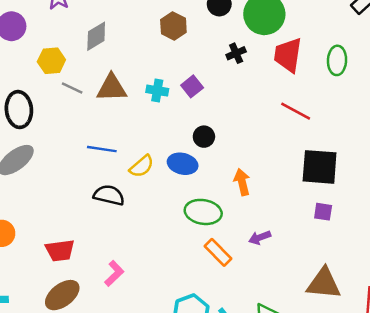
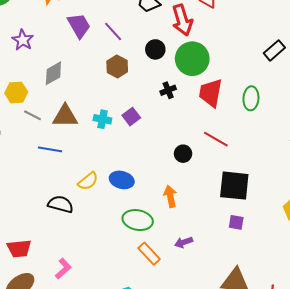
black circle: (204, 137) -> (183, 154), moved
blue line: (102, 149) -> (50, 149), moved

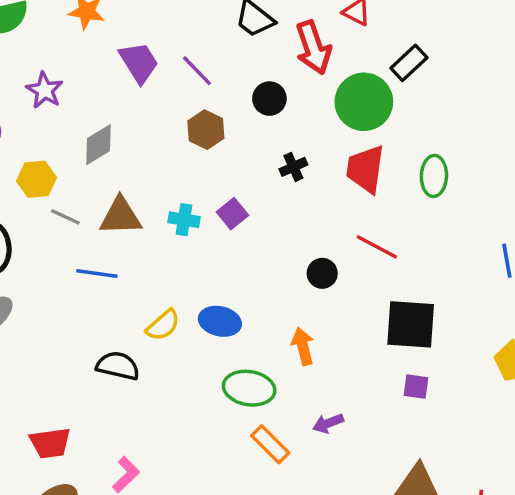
black rectangle: (274, 50) -> (409, 63), moved
green circle: (192, 59) -> (364, 102), moved

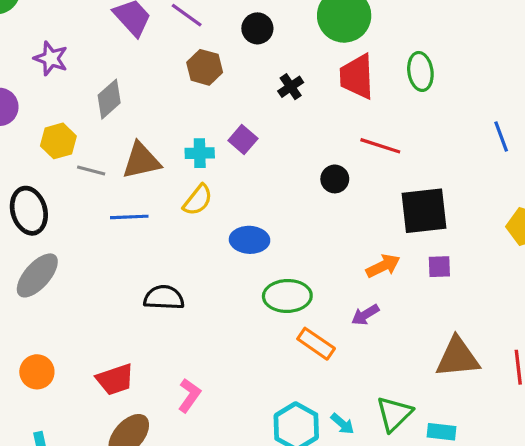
yellow semicircle: (163, 325) -> (198, 200), moved
orange arrow: (303, 346) -> (383, 266), moved, turned 88

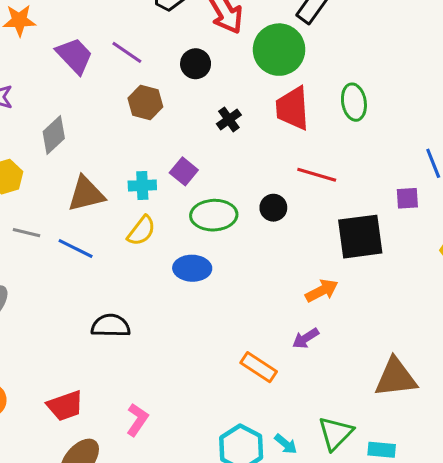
gray line: (91, 170) -> (26, 233), moved
blue line: (129, 217) -> (76, 248), turned 30
purple square: (439, 267) -> (407, 198), moved
green ellipse: (287, 296) -> (214, 215), moved

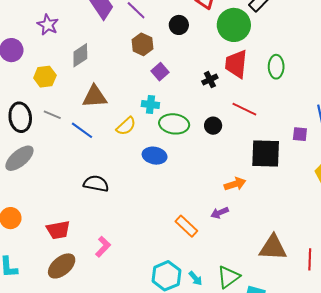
black cross: (229, 119) -> (210, 80), moved
purple square: (184, 171) -> (160, 72), moved
cyan cross: (142, 185) -> (150, 105), moved

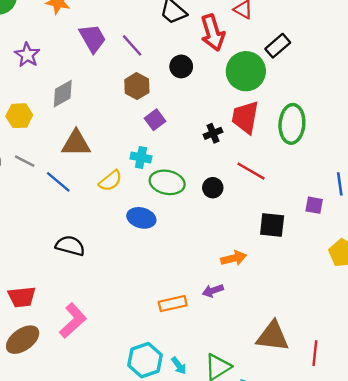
green ellipse: (276, 67) -> (292, 124), size x1.4
black square: (266, 154) -> (272, 225), size x0.7
orange rectangle: (186, 226) -> (173, 304), turned -60
pink L-shape: (103, 247) -> (73, 321), size x1.4

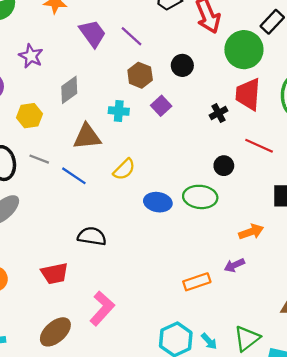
black circle: (181, 66) -> (182, 65), moved
cyan cross: (141, 157) -> (119, 111), moved
green ellipse: (167, 182) -> (200, 197), moved
red trapezoid: (22, 297) -> (55, 273), moved

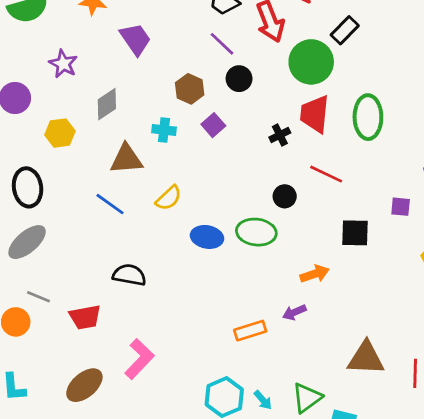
purple line: (131, 36) -> (222, 44), moved
gray line: (39, 159) -> (39, 297), moved

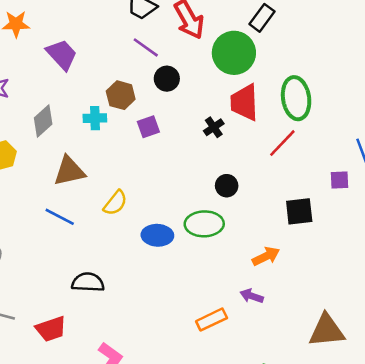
purple square: (213, 125) -> (148, 127), turned 30
cyan cross: (164, 130) -> (95, 118), moved
red line: (326, 174) -> (282, 143), moved, turned -64
purple arrow: (294, 312) -> (252, 296), turned 50

